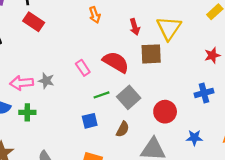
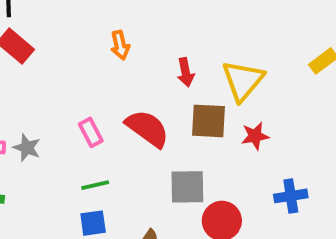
red star: (212, 55) -> (255, 136), moved
green line: (102, 95) -> (95, 185), moved
gray square: (129, 97) -> (187, 187), moved, turned 35

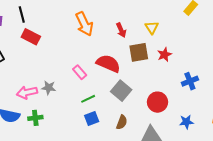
orange arrow: (120, 45) -> (84, 24), size x1.6
yellow triangle: (243, 80) -> (152, 27), size x0.6
gray square: (187, 187) -> (121, 91), moved, turned -36

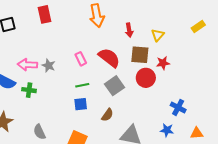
red rectangle: (31, 37) -> (44, 14), turned 36
blue cross: (190, 81) -> (178, 107), moved, turned 35
red circle: (157, 102) -> (146, 78), moved

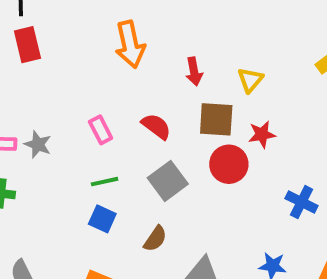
red semicircle: (109, 58) -> (156, 126), size x0.7
blue square: (81, 104) -> (102, 219), turned 32
blue cross: (178, 107) -> (301, 202), moved

